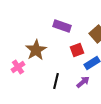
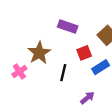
black line: (56, 81) -> (63, 73), moved
purple arrow: (83, 82) -> (87, 98), moved

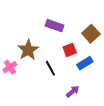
black line: (63, 73) -> (50, 68), turned -42

